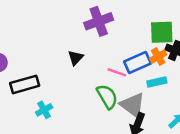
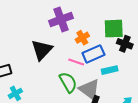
orange cross: (158, 57) -> (82, 38), moved
black triangle: (76, 58) -> (42, 50), size x1.6

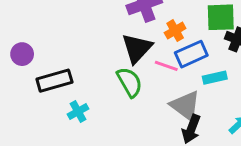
black triangle: (42, 50) -> (137, 48), moved
green semicircle: (68, 82) -> (129, 82), moved

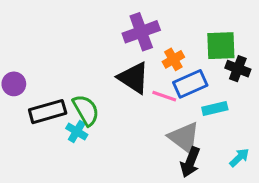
black triangle: (137, 48) -> (133, 78), turned -40
green semicircle: (129, 82) -> (86, 110), moved
cyan cross: (78, 111) -> (77, 131), moved, turned -30

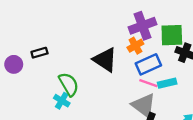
purple cross: (141, 32) -> (143, 26), moved
pink line: (164, 96) -> (148, 83), moved
black rectangle: (48, 112) -> (39, 53), moved, size x0.6

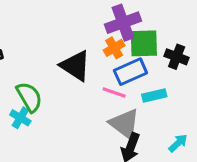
green square: (172, 35) -> (144, 43), moved
pink line: (148, 83) -> (114, 93), moved

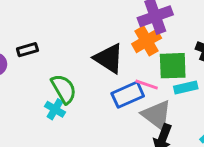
green square: (144, 43) -> (173, 66), moved
orange cross: (114, 48) -> (147, 41), size x1.4
blue rectangle: (130, 72) -> (128, 95), moved

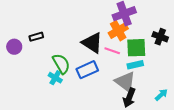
pink line: (147, 85) -> (112, 51), moved
cyan rectangle: (186, 87) -> (135, 65), moved
blue rectangle: (128, 95) -> (87, 70), moved

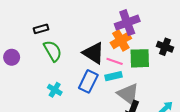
black rectangle: (36, 37) -> (41, 29), moved
green semicircle: (61, 64) -> (53, 51), moved
cyan rectangle: (135, 65) -> (114, 76), moved
blue rectangle: (87, 70) -> (88, 81), turned -40

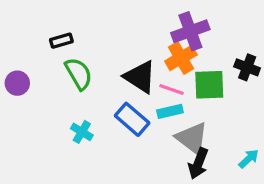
blue rectangle: (88, 81) -> (132, 119), turned -75

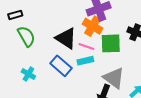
orange cross: (181, 58) -> (92, 26), turned -30
gray triangle: (192, 138) -> (114, 78), moved

